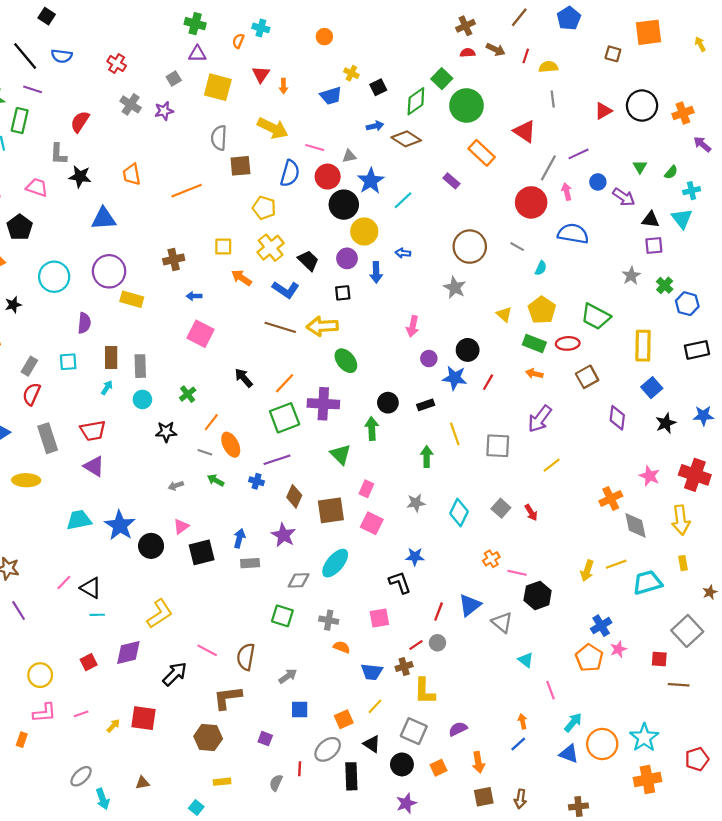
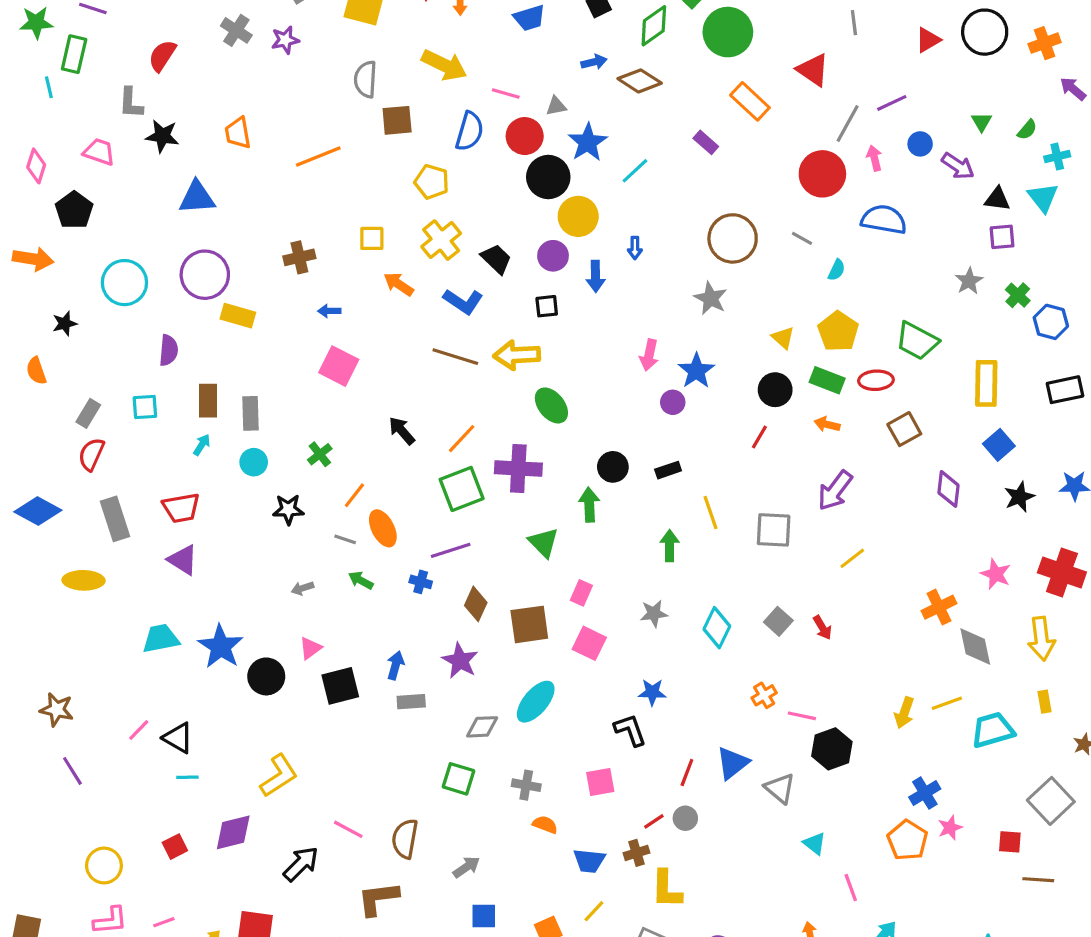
blue arrow: (403, 253) -> (635, 248), turned -96
black circle: (468, 350) -> (775, 390), moved
blue star: (455, 378) -> (696, 371), moved, turned 30

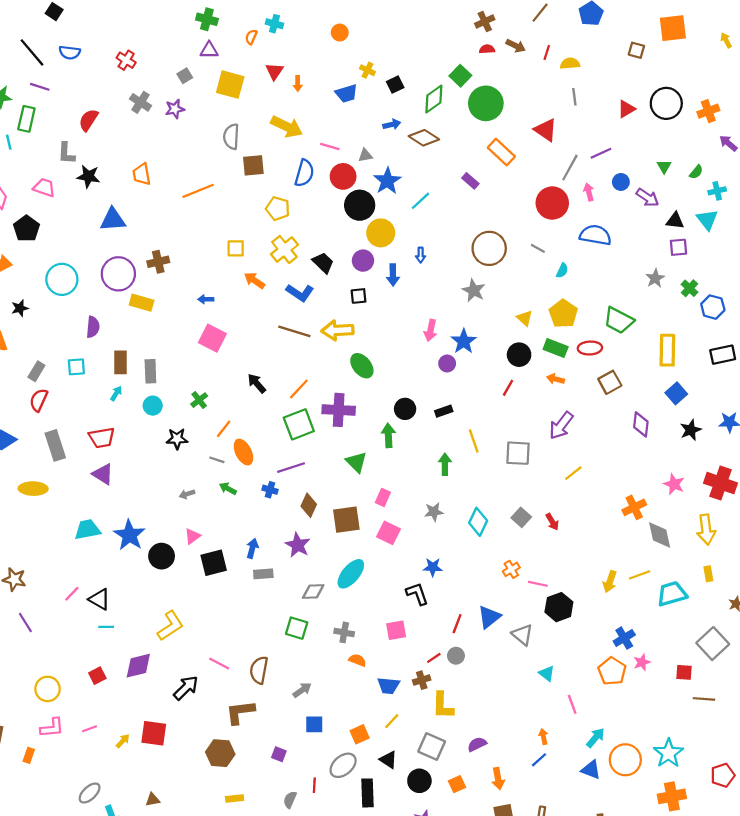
brown cross: (299, 257) -> (158, 262), moved

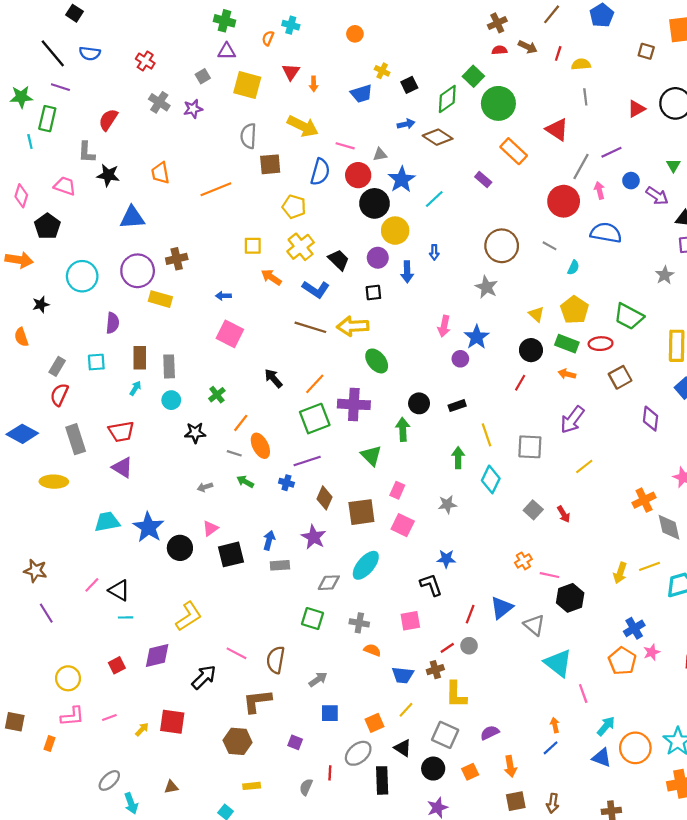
cyan diamond: (478, 522) -> (491, 479), moved
cyan triangle: (547, 673) -> (558, 663), size x1.8

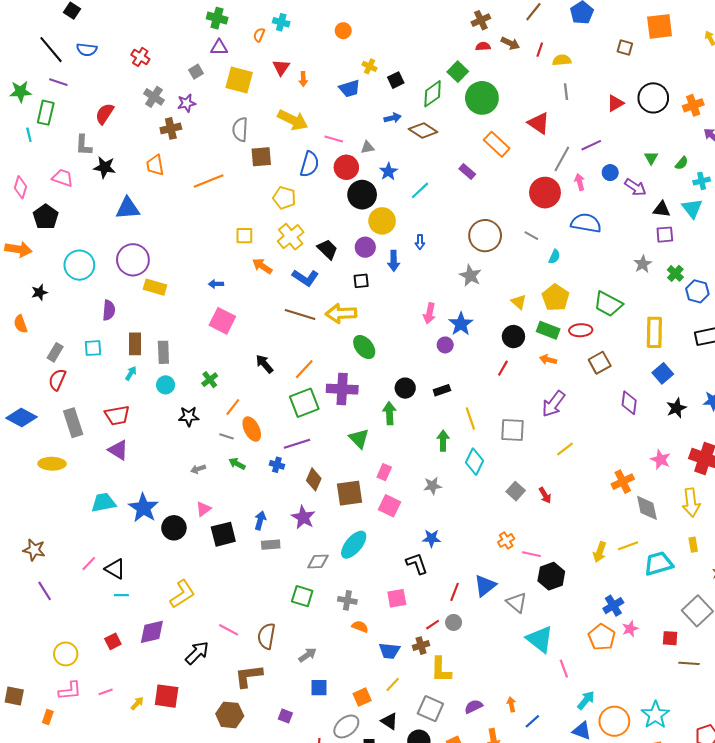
blue star: (402, 179) -> (388, 172), size x0.7
brown cross: (177, 259) -> (171, 128), moved
orange arrow: (555, 725) -> (511, 704), moved

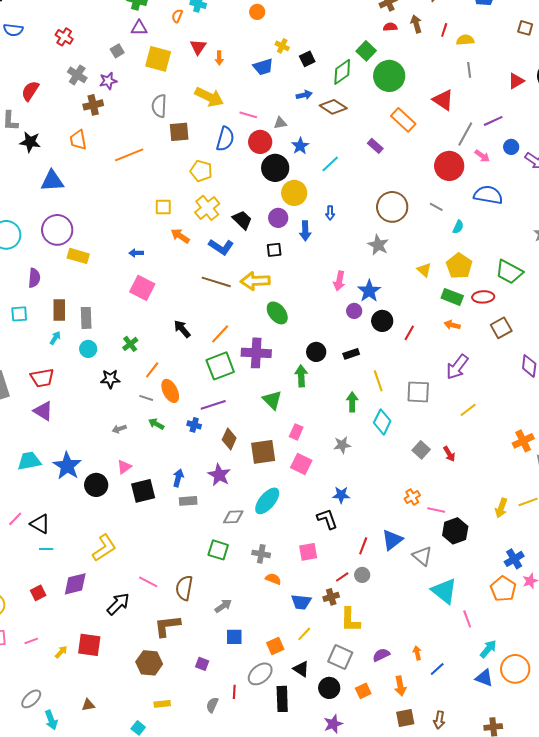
brown arrow: (510, 43) -> (416, 24), turned -132
pink arrow: (580, 182) -> (482, 156), turned 140
black circle: (513, 337) -> (382, 321), moved

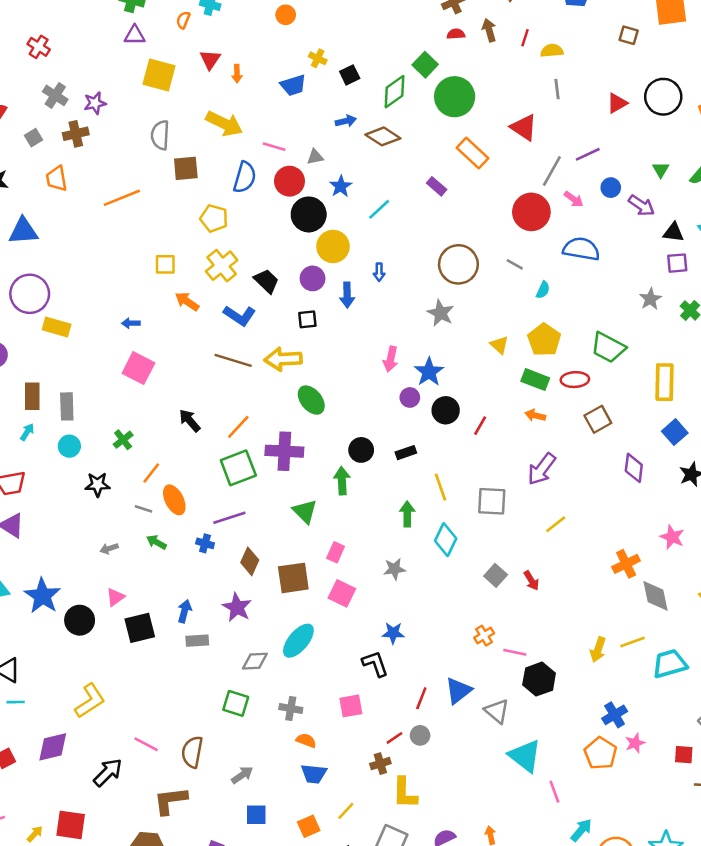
gray square: (117, 51) -> (34, 138), moved
blue trapezoid: (301, 602) -> (314, 774), moved

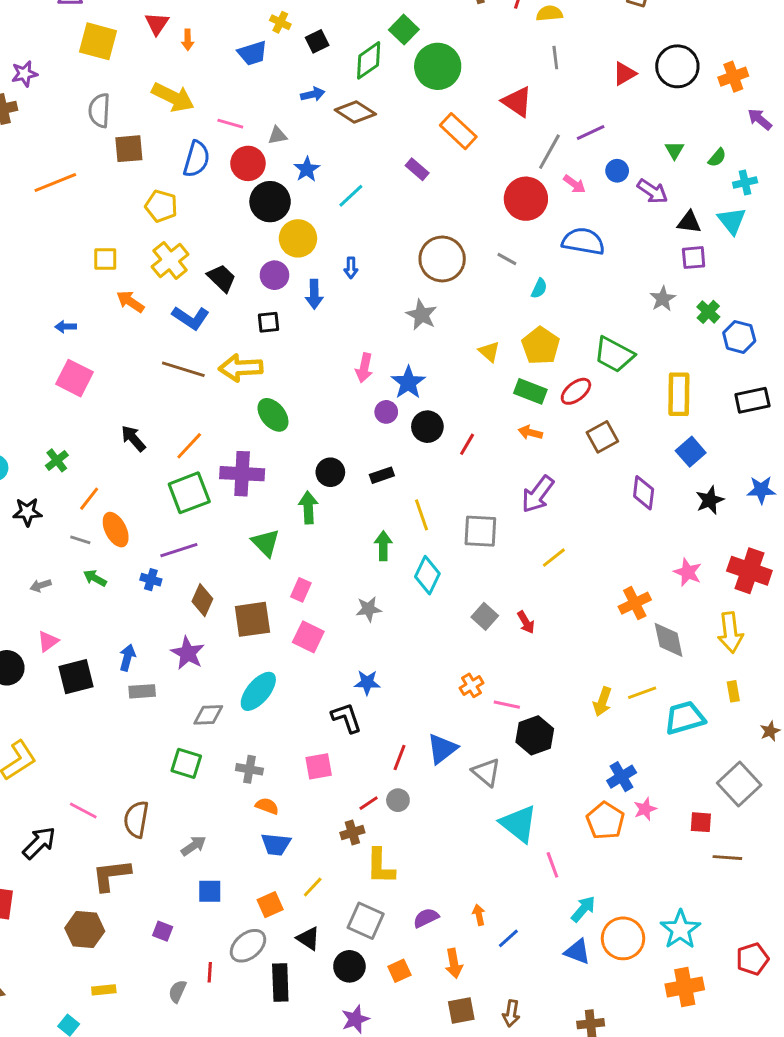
red ellipse: (575, 380) -> (576, 391), turned -36

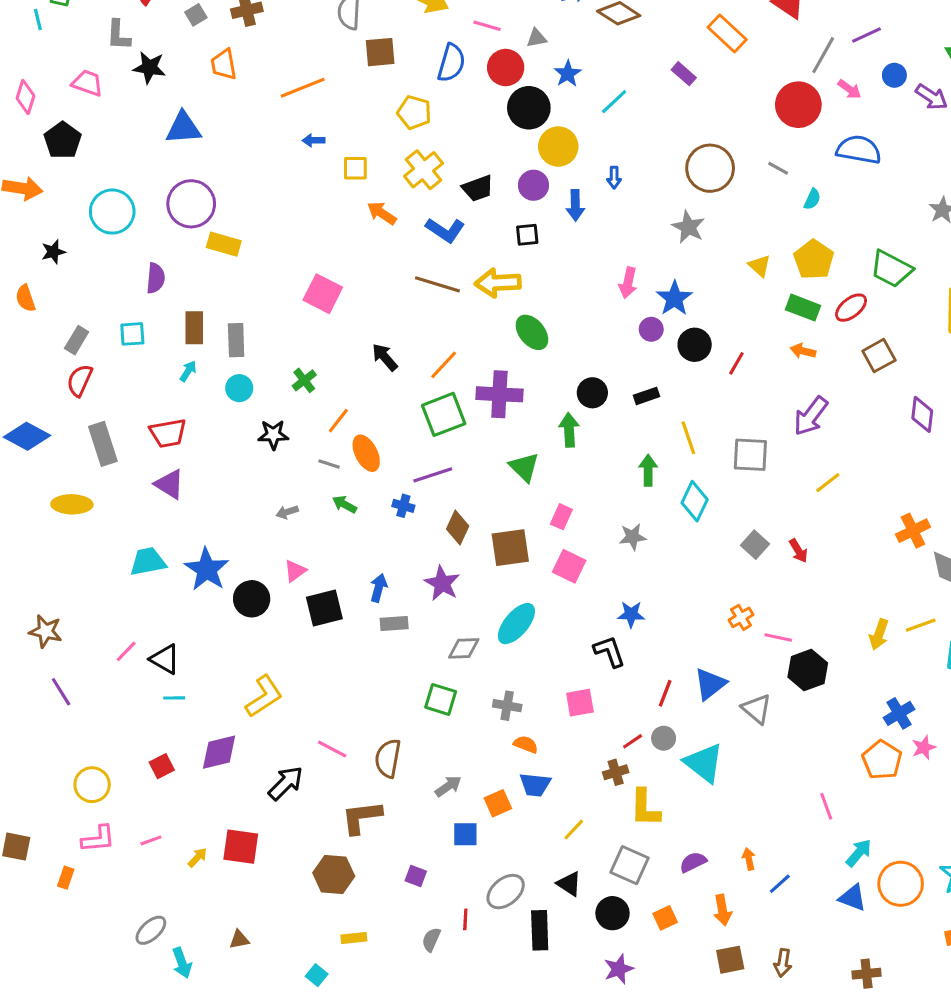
black trapezoid: (222, 278) -> (478, 188), turned 116
blue arrow: (66, 327) -> (314, 140), moved
cyan triangle: (519, 824) -> (704, 763), moved
orange square: (270, 905) -> (498, 803), moved

